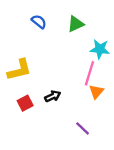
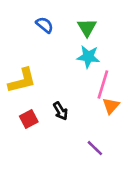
green triangle: (76, 24) -> (87, 28), turned -36
cyan star: (100, 49) -> (88, 57), moved
black arrow: (53, 96) -> (60, 111), turned 84

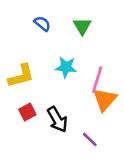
cyan star: (88, 57) -> (66, 67), moved
orange triangle: (111, 106) -> (105, 100), size x1.5
black arrow: (60, 111) -> (57, 119), moved, size x1.5

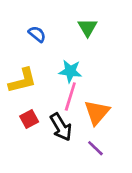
blue semicircle: (42, 24) -> (37, 34), moved
pink line: (97, 80) -> (70, 96), moved
orange triangle: (105, 100) -> (97, 112), moved

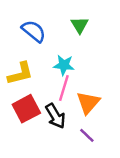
blue semicircle: (37, 34) -> (34, 31), size x1.5
red square: (29, 119) -> (26, 109), size x1.6

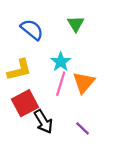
cyan star: (64, 65) -> (61, 62), turned 30
orange triangle: (88, 103) -> (84, 82), moved
black arrow: (55, 116) -> (43, 122), moved

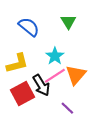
pink line: (61, 84) -> (55, 76), turned 40
black arrow: (43, 122) -> (41, 85), moved
purple line: (83, 128) -> (67, 108), moved

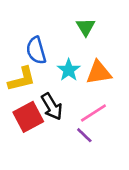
blue semicircle: (29, 27) -> (36, 50), moved, turned -145
orange triangle: (76, 75) -> (99, 73), moved, turned 40
pink line: (55, 76) -> (93, 113), moved

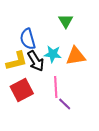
cyan star: (69, 70) -> (53, 54), turned -30
black arrow: (52, 107) -> (36, 61), moved
pink line: (93, 113) -> (56, 87), moved, turned -60

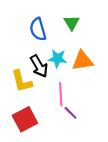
blue semicircle: (28, 39) -> (38, 29), moved
yellow L-shape: (17, 61) -> (22, 81), moved, turned 90
red square: (22, 90) -> (25, 119), moved

